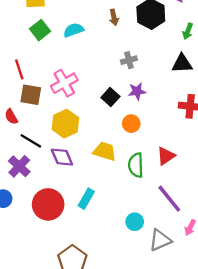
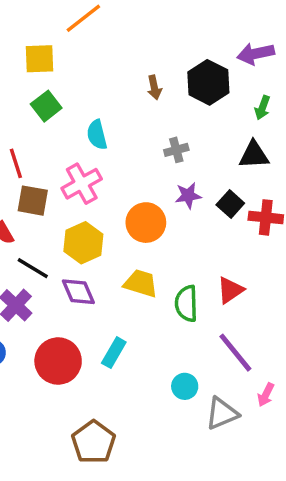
cyan semicircle: (73, 30) -> (97, 135), moved, turned -84
black square: (110, 97) -> (230, 204), moved
orange circle: (131, 124) -> (146, 223), moved, size x1.5

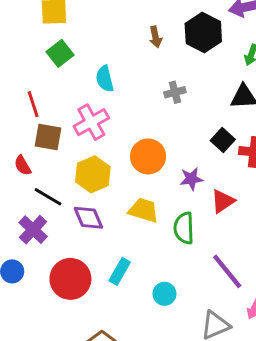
purple star: (188, 196) -> (191, 179), moved
red triangle: (230, 290) -> (223, 201), moved
cyan circle: (185, 386) -> (164, 294), moved

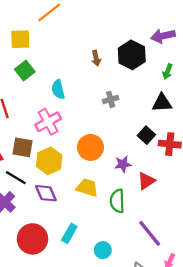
brown square: (48, 137) -> (22, 147), moved

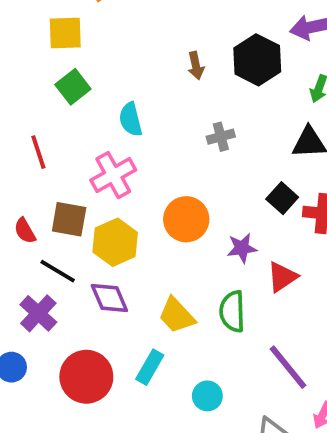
yellow trapezoid: (87, 188) -> (177, 315), moved, turned -150

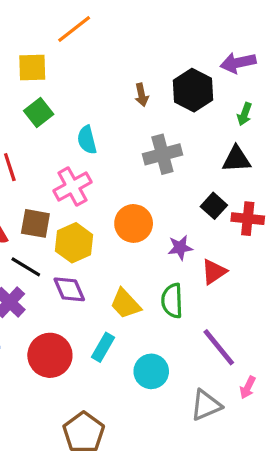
gray cross: (221, 137) -> (162, 154), size x1.6
cyan circle: (207, 396) -> (151, 371), size x1.4

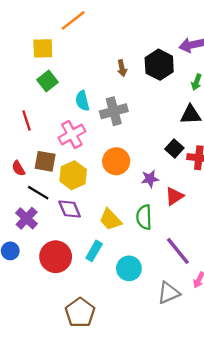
gray cross: (162, 154) -> (114, 111), moved

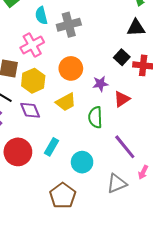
yellow trapezoid: (110, 219) -> (66, 102), moved, turned -75
brown pentagon: (80, 313) -> (63, 196), moved

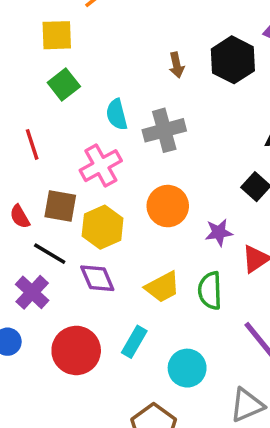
yellow trapezoid: (66, 102) -> (162, 287), moved

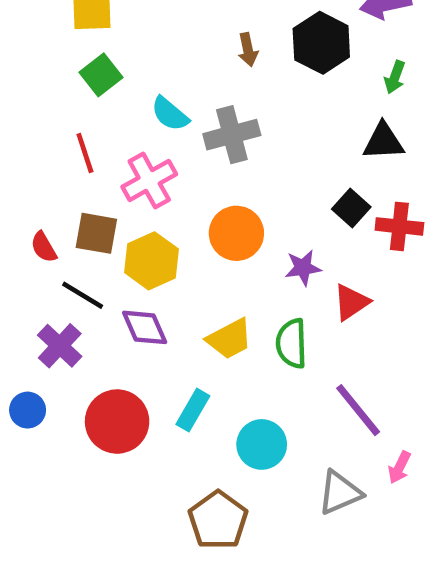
cyan semicircle: (117, 114) -> (170, 114), turned -36
red line: (32, 144) -> (85, 153), moved

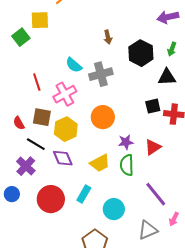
black hexagon: (321, 43) -> (141, 53), moved
green square: (101, 75) -> (21, 37), moved
black square: (351, 208) -> (153, 106), turned 35
purple star: (303, 268) -> (126, 142), moved

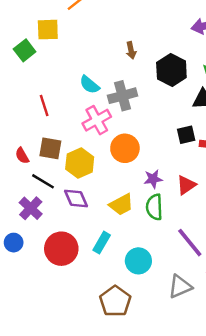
pink cross: (65, 94) -> (97, 120), moved

